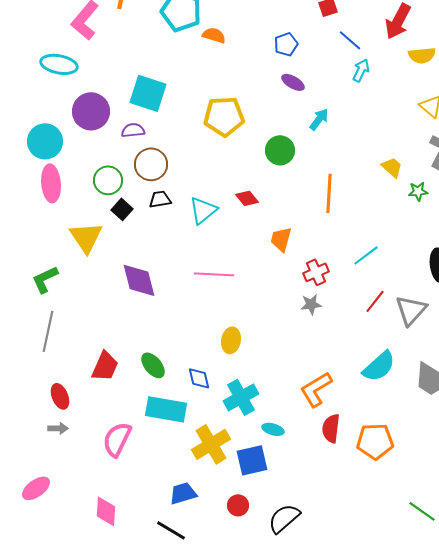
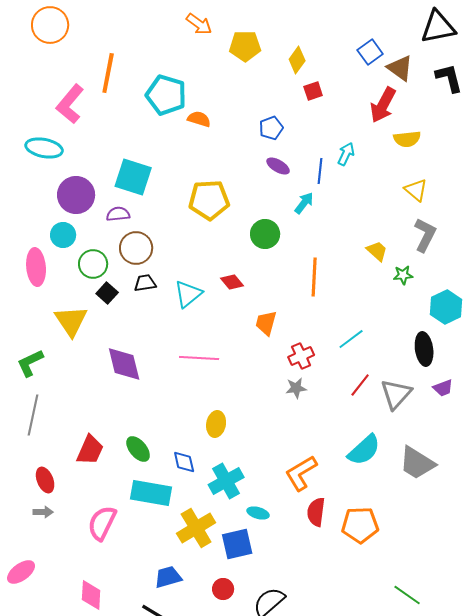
blue line: (350, 40) -> (320, 171), moved, turned 55
cyan circle: (45, 141) -> (63, 235), moved, size x0.7

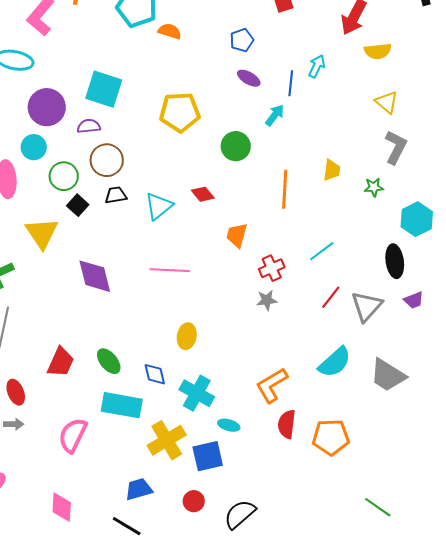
yellow trapezoid: (377, 251) -> (332, 170), moved, turned 55
cyan cross: (226, 481) -> (197, 393), turned -32

